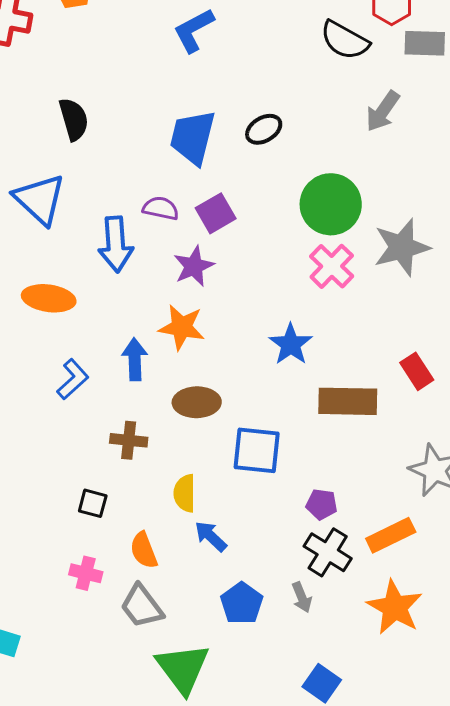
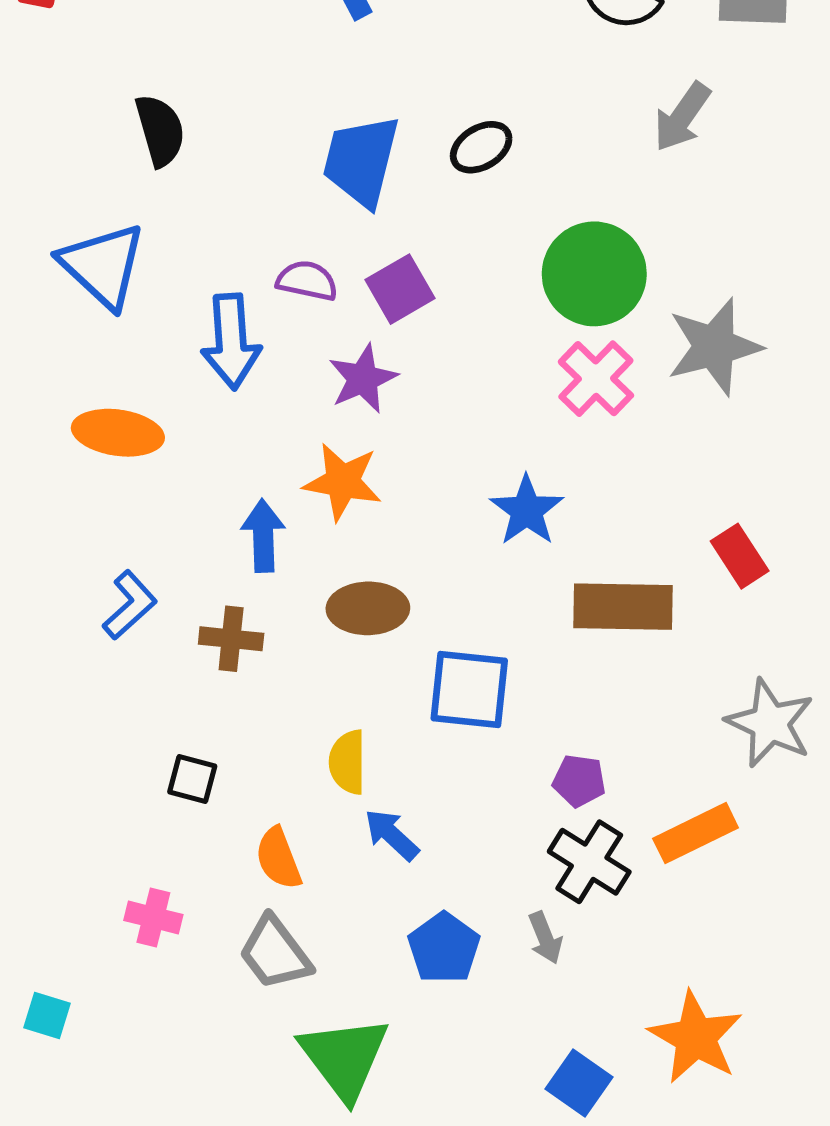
blue L-shape: (73, 379) -> (130, 605), moved
brown cross: (129, 440) -> (231, 639), moved
pink cross: (86, 573) -> (153, 917), moved
orange star: (395, 607) -> (696, 1037), moved

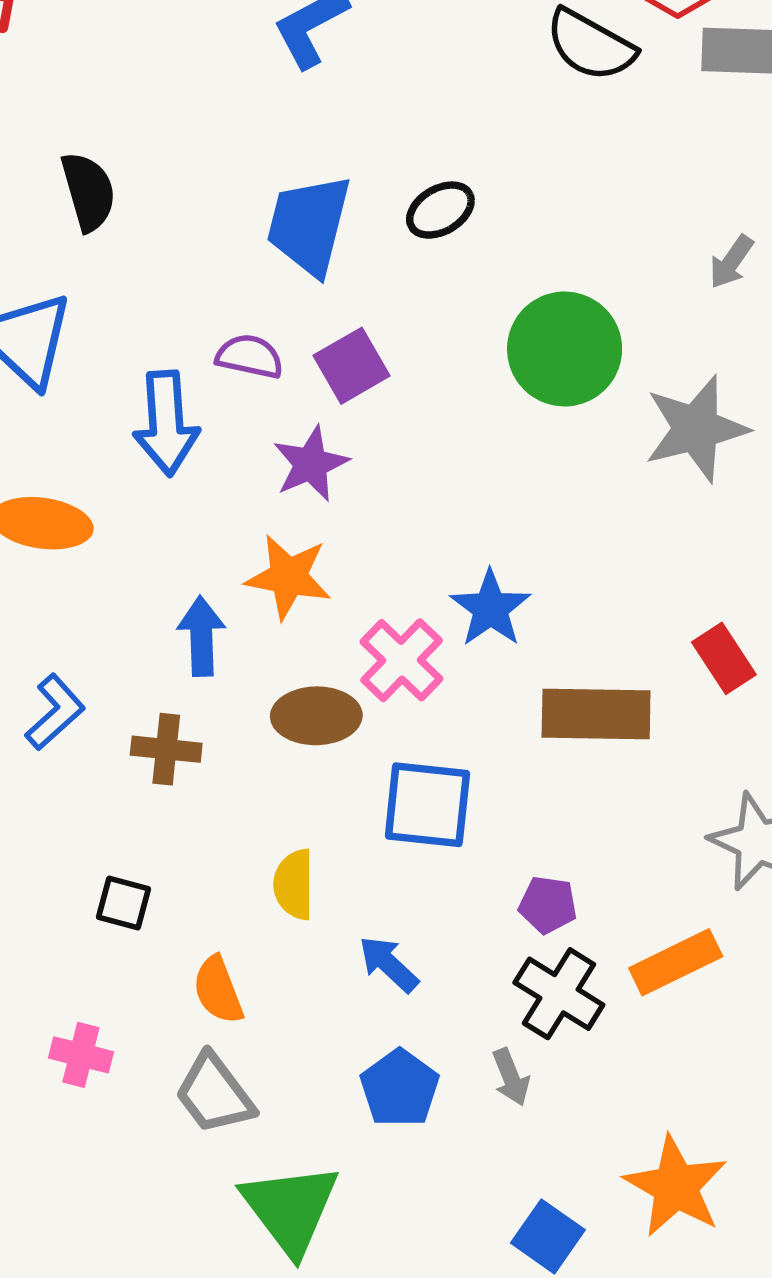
gray arrow: (682, 117) -> (731, 262), moved, size x0.7
pink cross: (596, 379) -> (402, 660), moved
blue arrow: (392, 835) -> (389, 964), moved

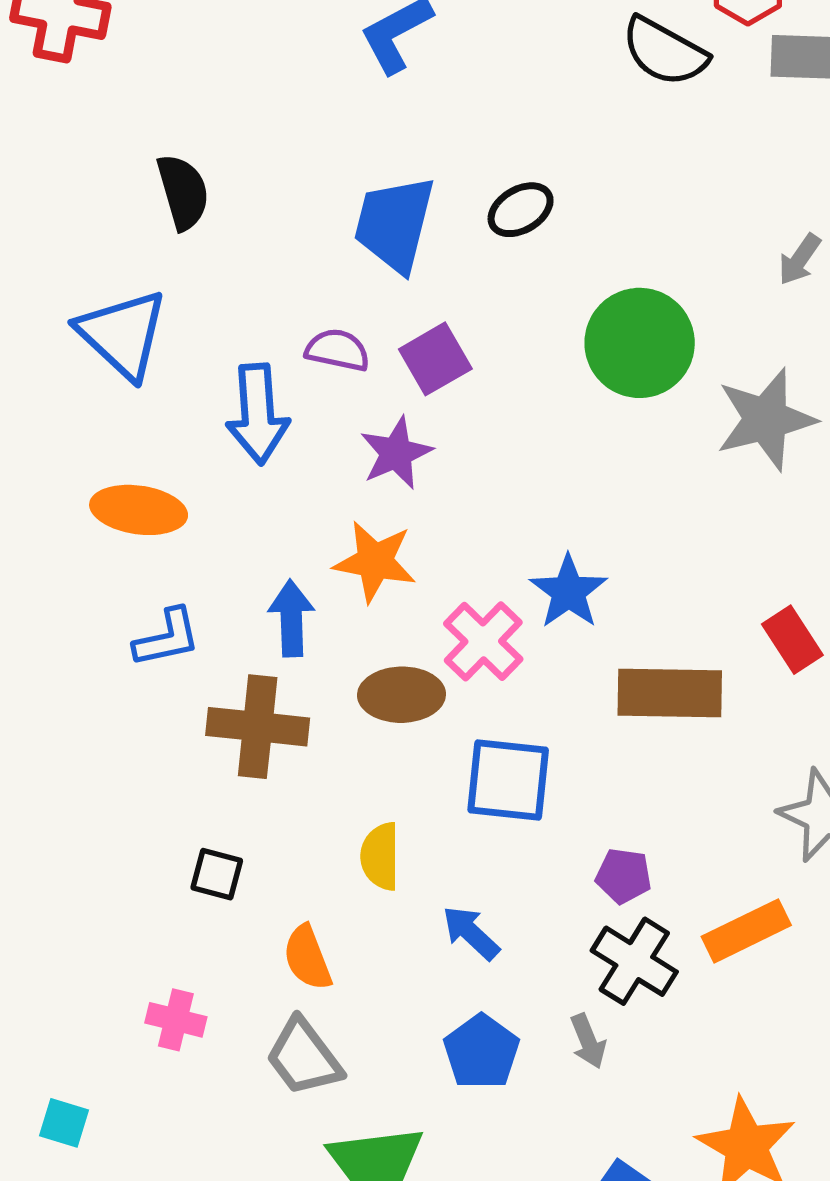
blue L-shape: (55, 712) -> (167, 638), moved, turned 30
brown cross: (166, 749) -> (258, 727), size x1.5

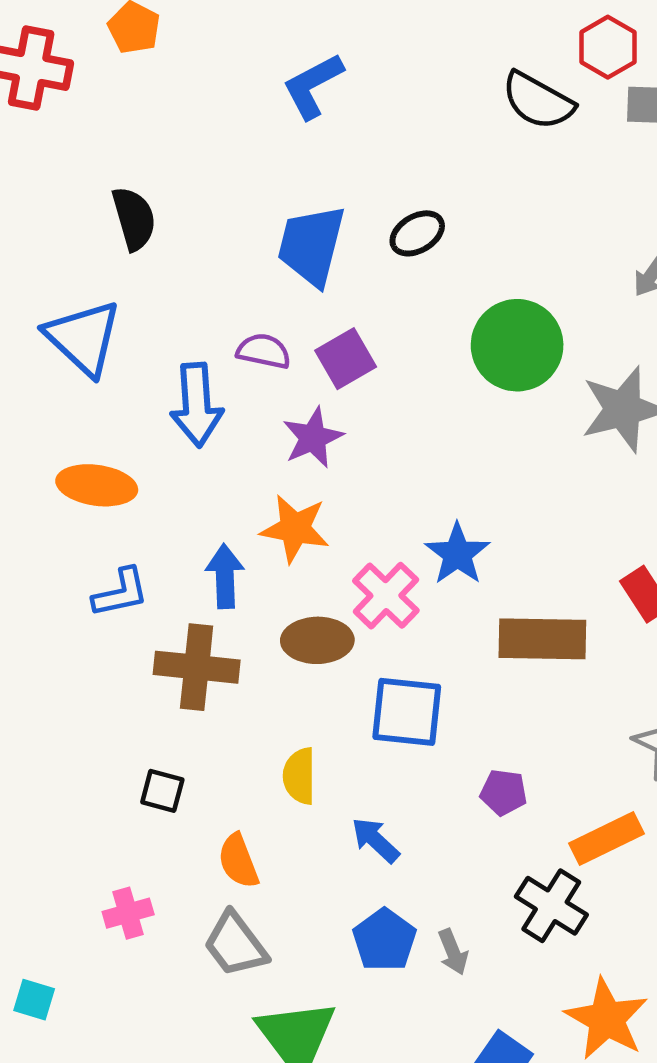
black cross: (634, 961) -> (551, 906), moved
pink cross: (176, 1020) -> (128, 913), turned -30
gray arrow: (588, 1041) -> (453, 952), moved

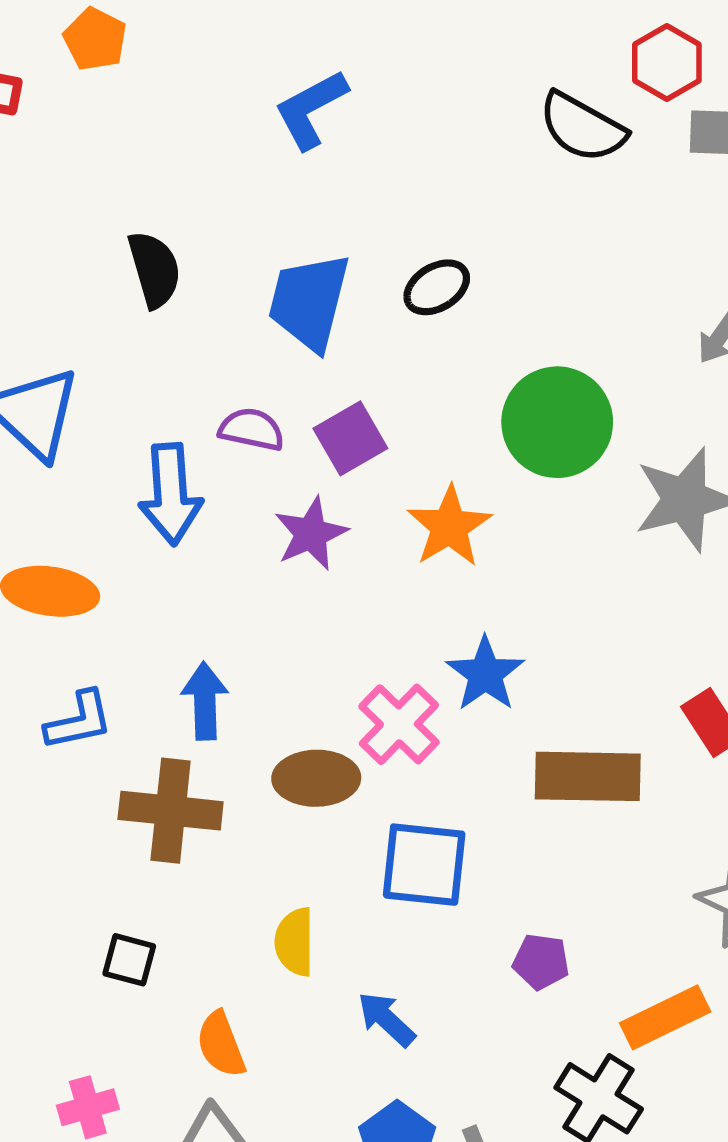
black semicircle: (134, 219) -> (154, 269), moved
orange star: (295, 529) -> (449, 526), moved, turned 30

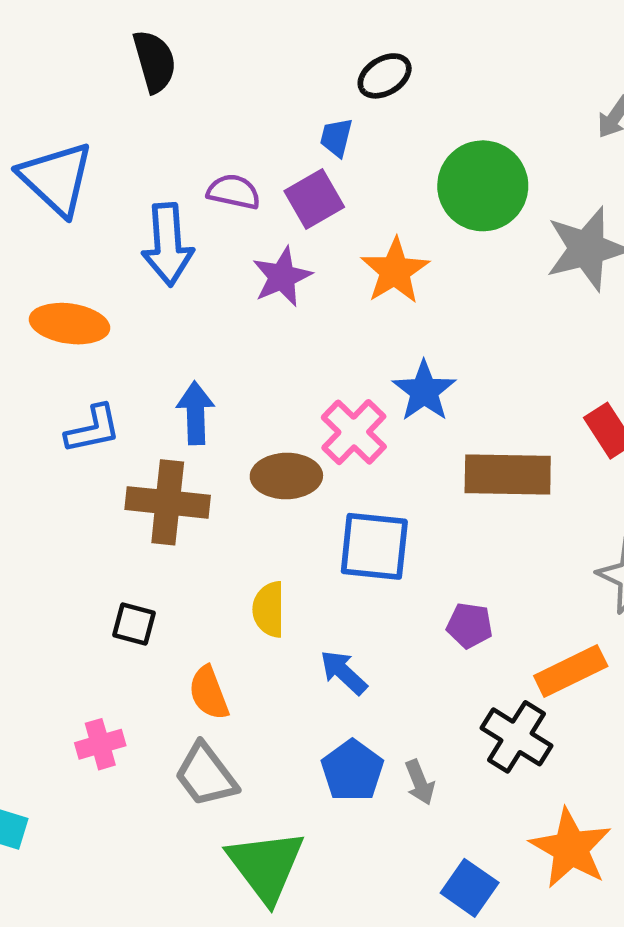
blue trapezoid: (309, 302) -> (336, 137), moved, size x0.5

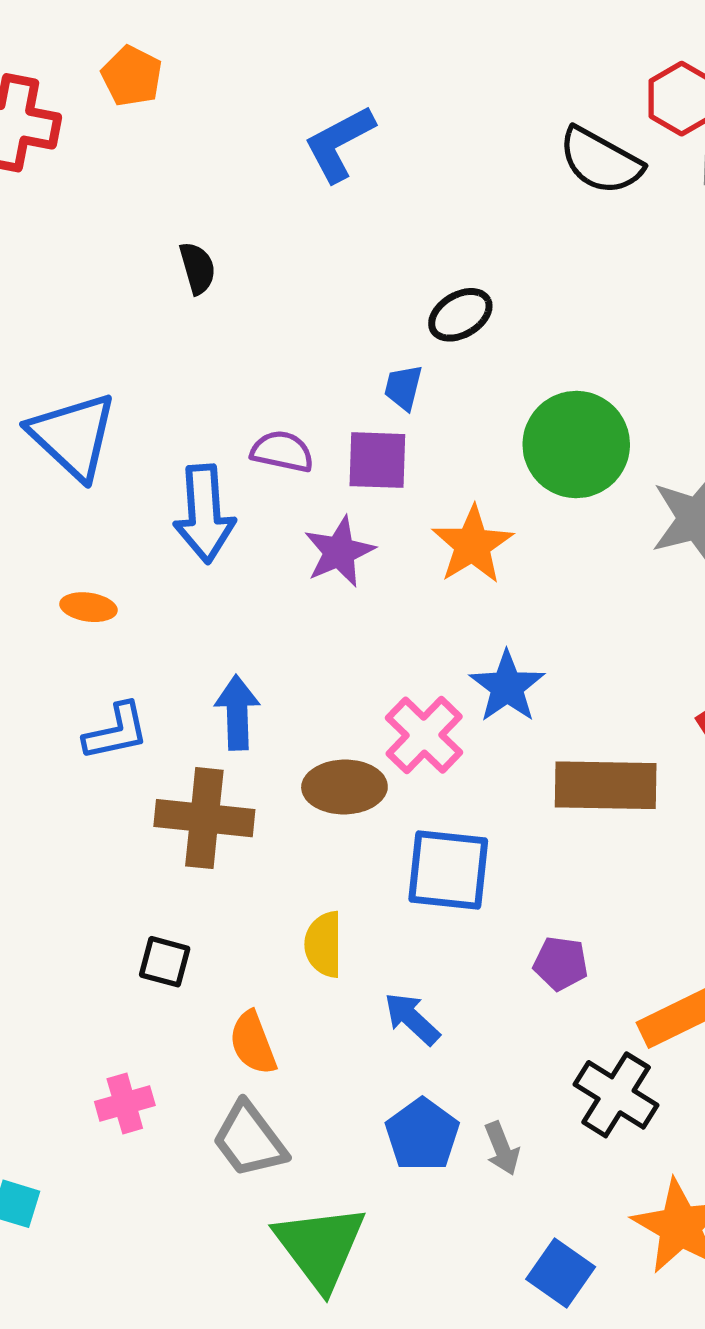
black semicircle: (154, 61) -> (197, 268), moved, size x0.7
purple square: (314, 199) -> (377, 460), turned 32
orange ellipse: (69, 324) -> (88, 607), size x0.6

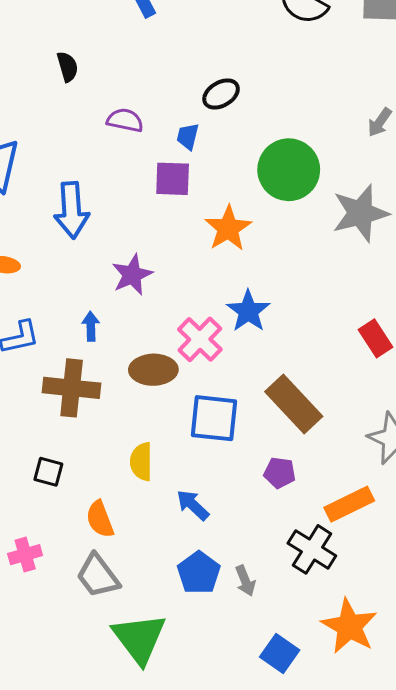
purple semicircle: (282, 451) -> (125, 120), moved
purple star: (339, 552) -> (132, 275), moved
blue arrow: (237, 713) -> (91, 326), size x0.7
brown rectangle: (606, 785) -> (294, 404), moved, turned 46

